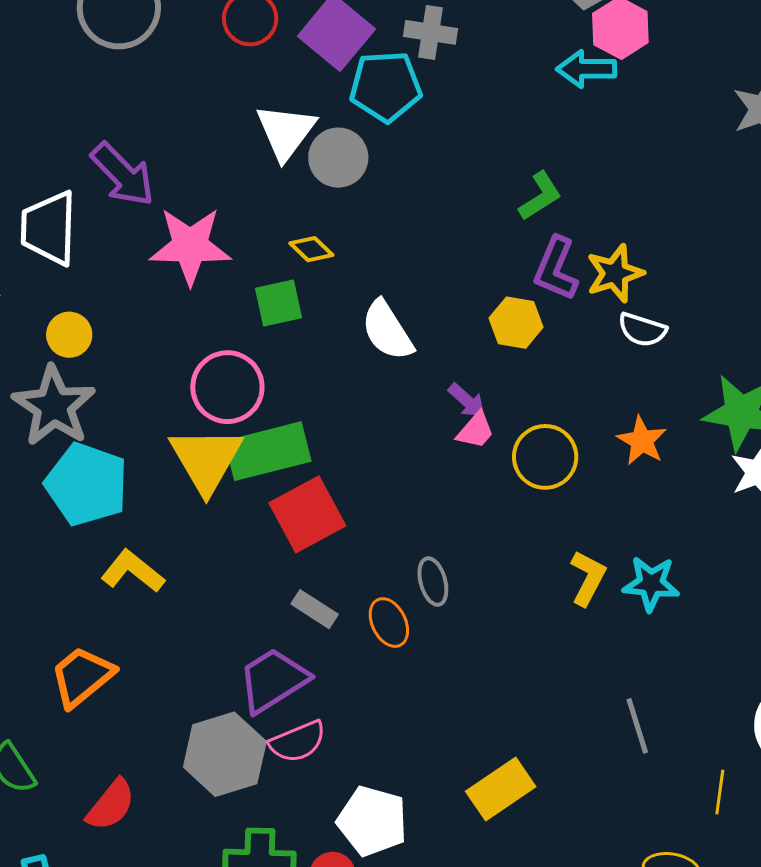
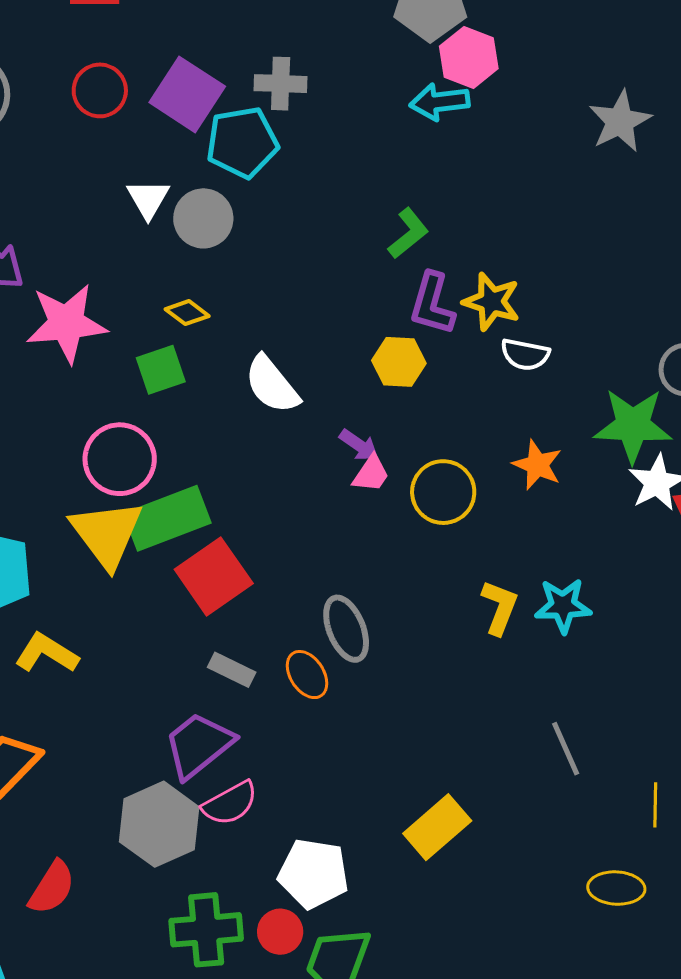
white triangle: (286, 132) -> (148, 199), size x0.7
yellow star: (615, 273) -> (492, 302), turned -30
gray ellipse: (433, 582) -> (346, 629), size x1.4

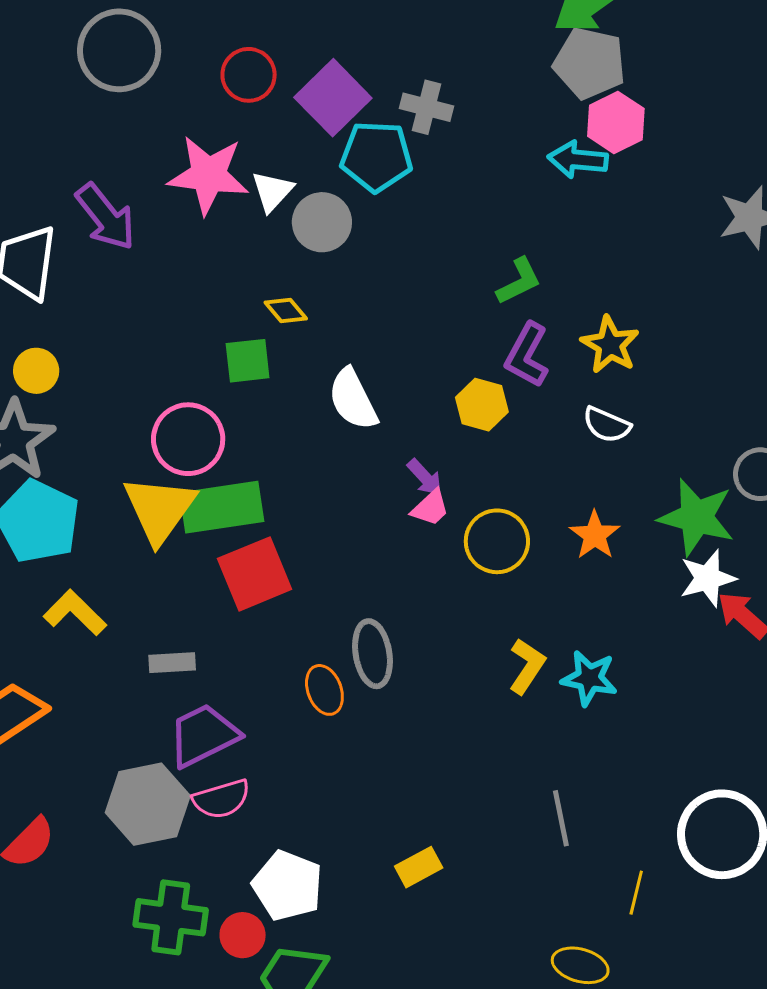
yellow star: (492, 302) -> (610, 345), moved
pink star: (66, 323) -> (208, 175), moved
gray rectangle: (232, 670) -> (172, 663), moved, turned -42
yellow rectangle: (437, 827) -> (419, 867), size x0.7

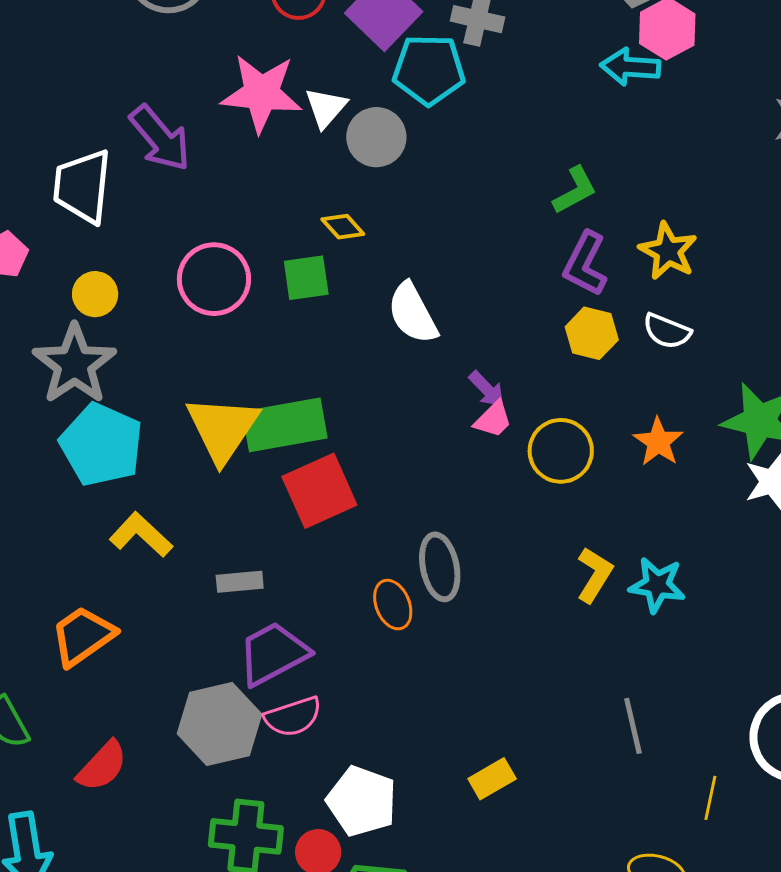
yellow hexagon: (482, 405) -> (592, 333), moved
pink circle: (188, 439) -> (214, 279), moved

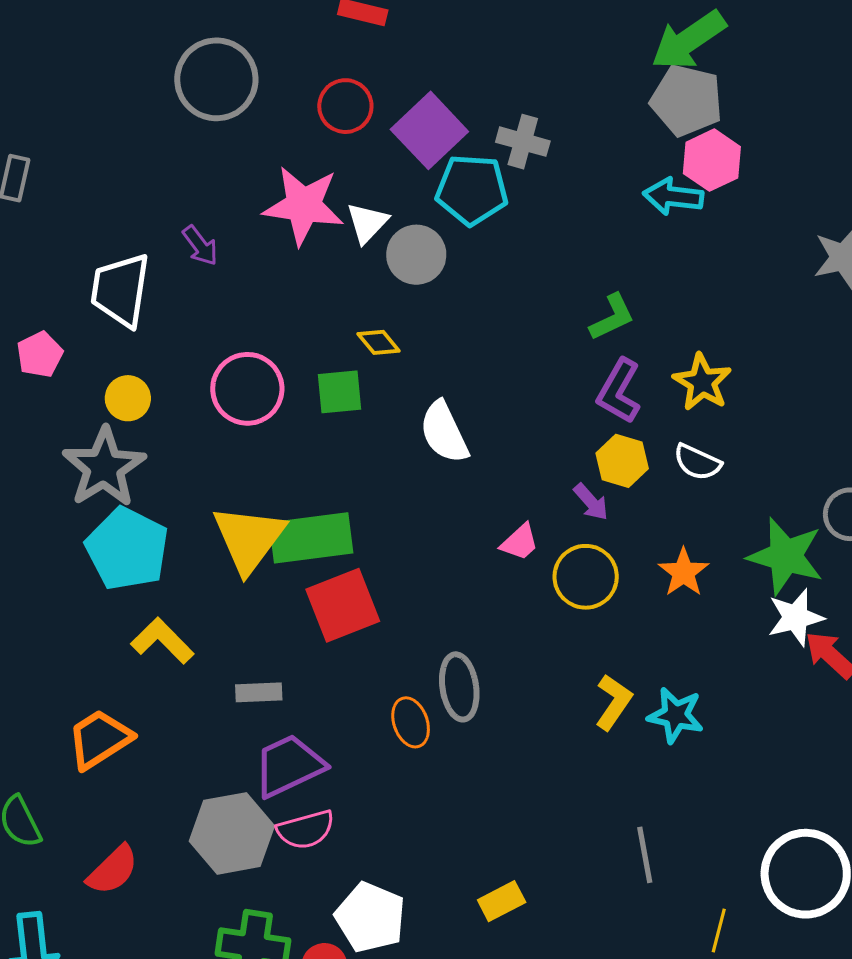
purple arrow: (160, 138) -> (200, 246), size x0.6
purple arrow: (487, 389) -> (591, 502), moved

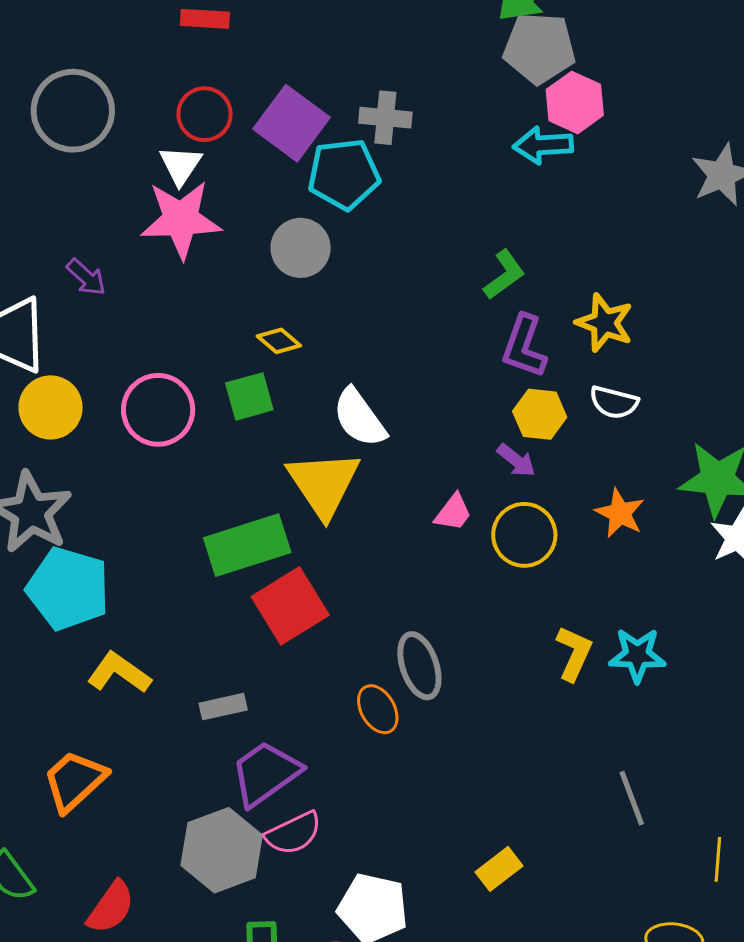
white triangle: (367, 223) -> (181, 165), moved
yellow circle: (128, 398) -> (51, 407), moved, size x1.4
yellow triangle: (249, 539) -> (324, 484), moved

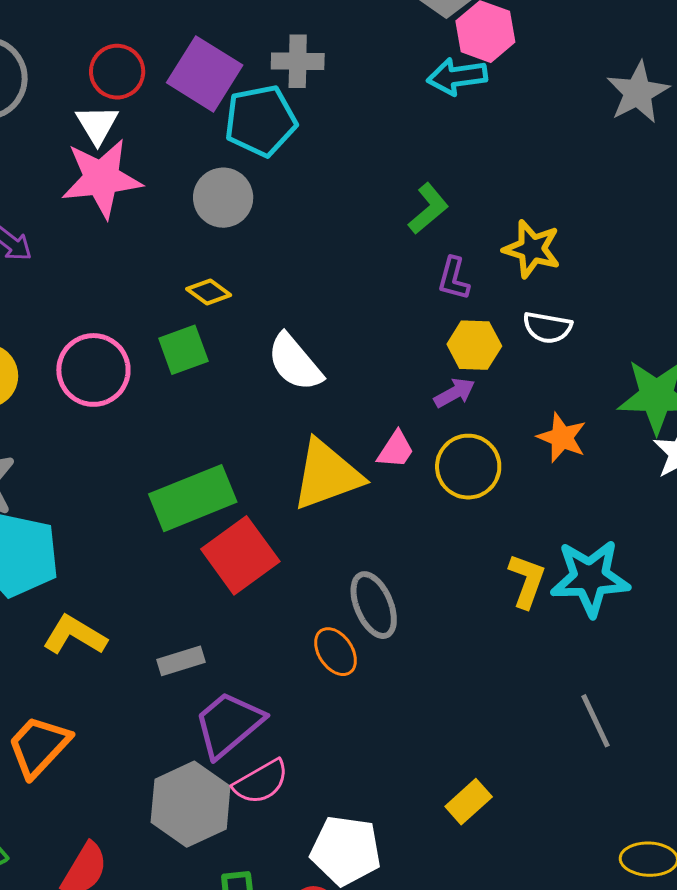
purple L-shape: (524, 346) -> (454, 279), size x0.7
purple arrow: (516, 460) -> (454, 393), turned -63
yellow triangle: (324, 484) -> (327, 475), moved, turned 48
cyan star: (637, 655) -> (590, 578), size x1.4

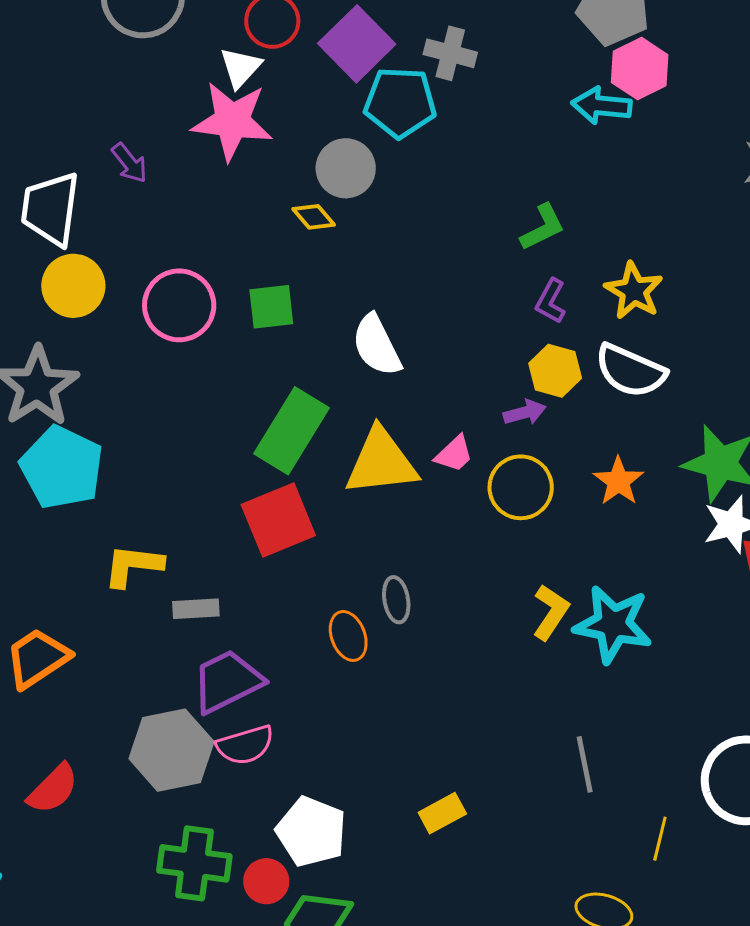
yellow diamond: (209, 292) -> (314, 217), moved
white semicircle: (547, 327) -> (630, 371), size x1.5
green rectangle: (193, 498) -> (291, 431), moved, turned -50
gray ellipse: (374, 605) -> (396, 600), size x0.7
yellow L-shape: (75, 635) -> (133, 566), moved, turned -38

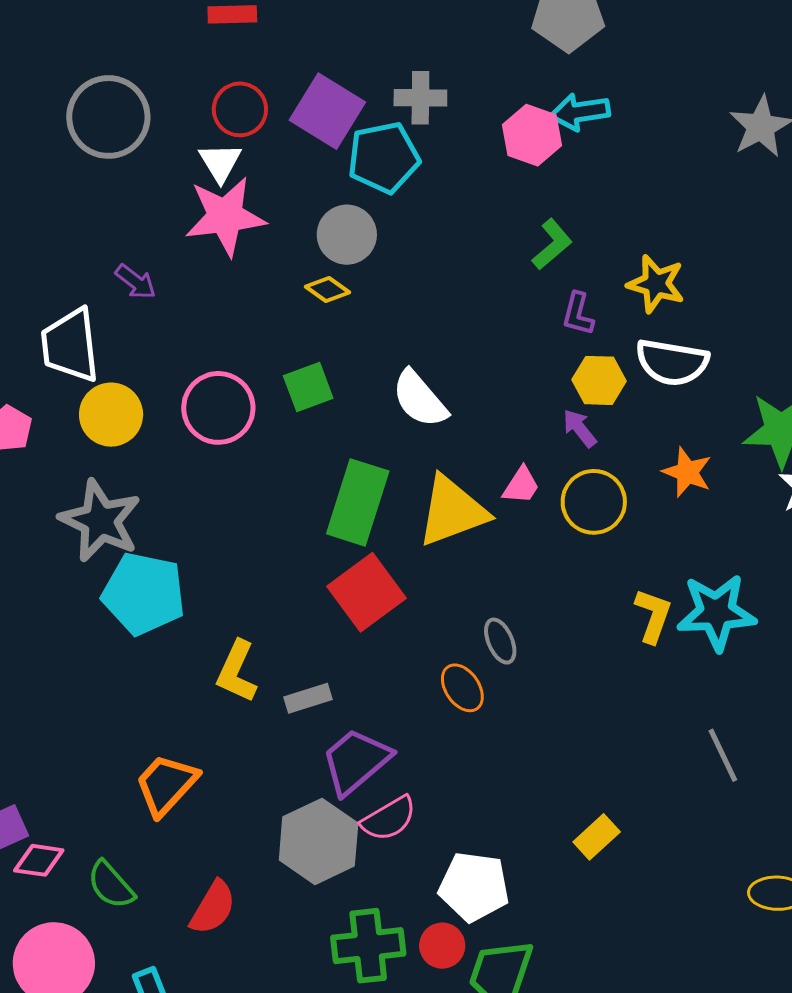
pink hexagon: (640, 69) -> (532, 135), moved
purple arrow: (525, 412) -> (580, 428), turned -99
yellow L-shape: (133, 566) -> (237, 671), turned -58

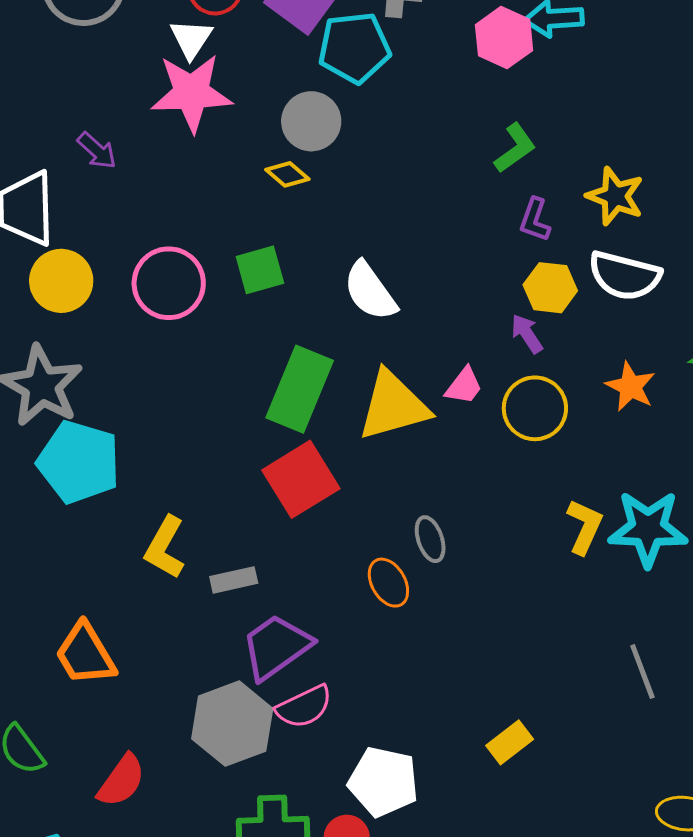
orange trapezoid: (166, 785) -> (85, 654), turned -78

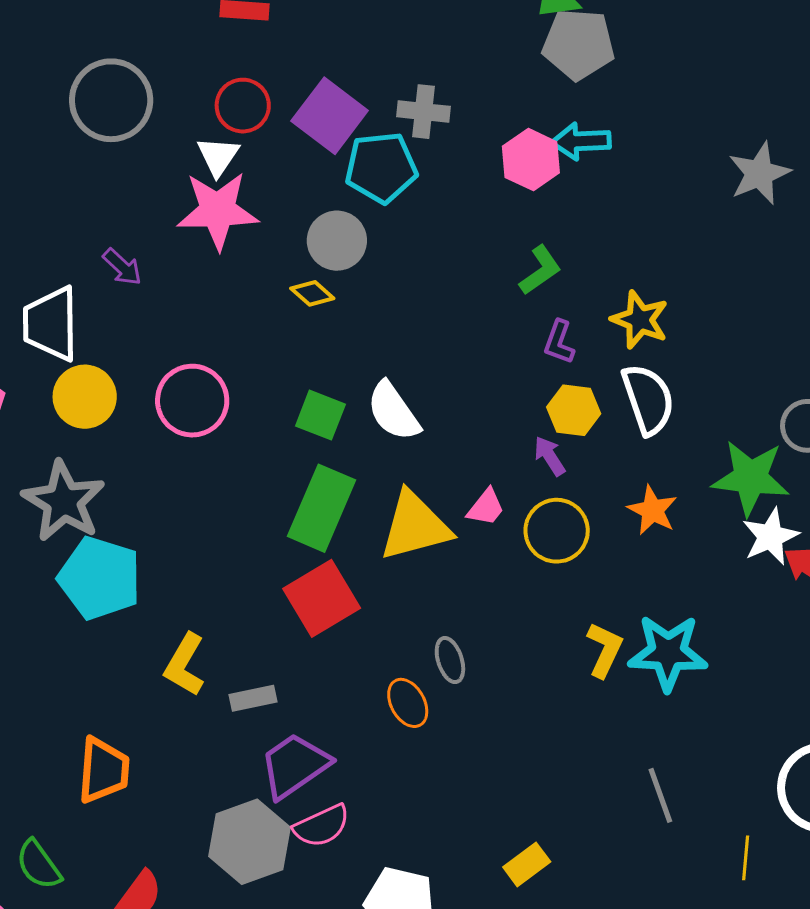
green square: (260, 270) -> (320, 415), moved, turned 36
white semicircle: (625, 276) -> (648, 399), turned -124
orange trapezoid: (85, 654) -> (103, 770), turned -146

